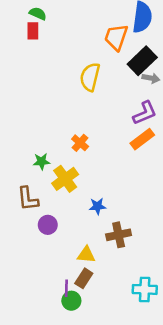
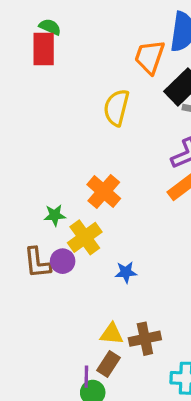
red rectangle: (33, 31) -> (44, 49), size x1.5
orange cross: (80, 143) -> (104, 191), size x1.5
purple circle: (48, 225) -> (63, 261), moved
brown cross: (119, 235) -> (145, 339), moved

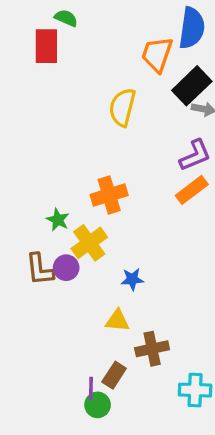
green semicircle: (50, 27) -> (66, 18), moved
orange cross: (104, 191) -> (109, 195), turned 32
green star: (55, 215) -> (58, 220), turned 30
yellow triangle: (112, 334) -> (117, 321), moved

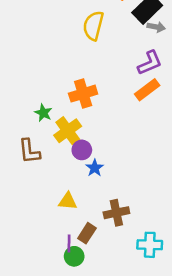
purple circle: (66, 268) -> (82, 150), moved
blue star: (132, 279) -> (95, 168), moved, turned -30
yellow triangle: (117, 321) -> (68, 201), moved

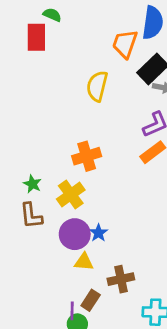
green star: (43, 113) -> (32, 184), moved
purple circle: (82, 150) -> (75, 234), moved, size x1.5
yellow triangle: (68, 201) -> (84, 262), moved

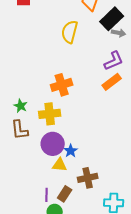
yellow cross: (71, 195) -> (50, 114), turned 30
blue star: (99, 233) -> (71, 151), moved
purple line: (72, 311) -> (47, 195), moved

